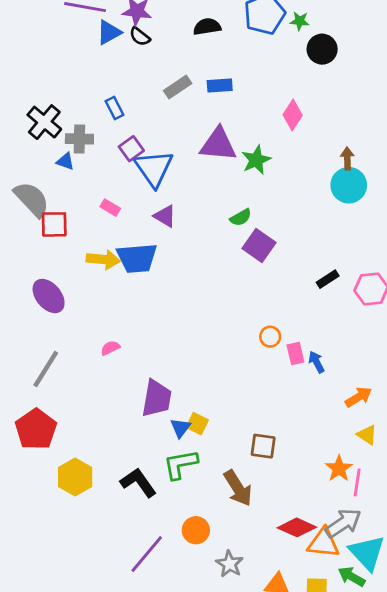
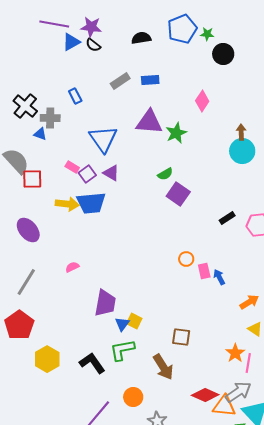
purple square: (131, 149) -> (87, 174), moved

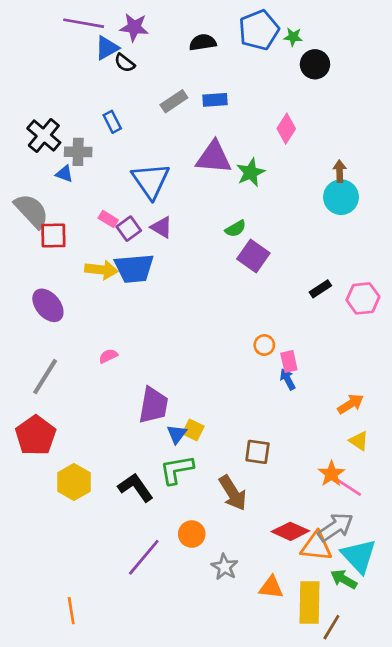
black semicircle: (93, 45) -> (125, 63), moved
blue arrow: (219, 277) -> (288, 379), moved
pink line: (248, 363) -> (349, 487), turned -66

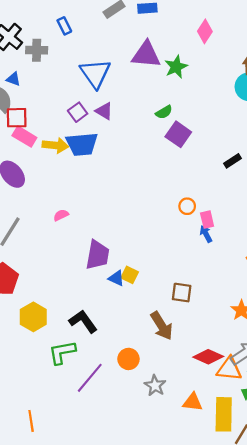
blue triangle: (64, 174) -> (13, 79), moved
pink rectangle: (108, 219) -> (24, 137), moved, size x1.5
blue triangle: (177, 434) -> (116, 278), turned -42
green L-shape: (177, 470) -> (62, 352), moved

